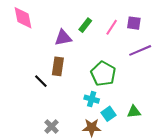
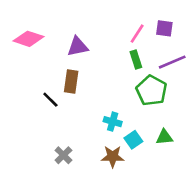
pink diamond: (23, 18) -> (28, 39), moved, turned -60
green rectangle: (85, 25) -> (136, 59), moved, turned -56
green pentagon: (103, 74) -> (151, 91), moved

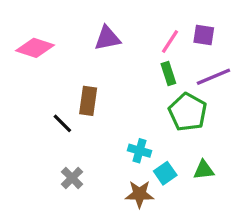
purple triangle: (78, 47) -> (107, 38), moved
gray cross: (63, 155) -> (72, 178), moved

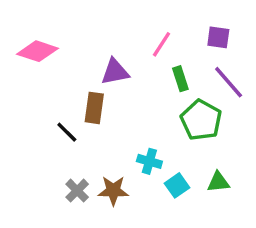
purple triangle: (107, 38) -> (115, 72), moved
pink line: (170, 41) -> (161, 44), moved
purple line: (213, 77) -> (229, 82), turned 72
brown star: (139, 194) -> (113, 191), moved

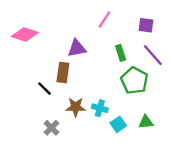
pink line: (161, 44) -> (104, 19), moved
brown star: (113, 191) -> (76, 107), moved

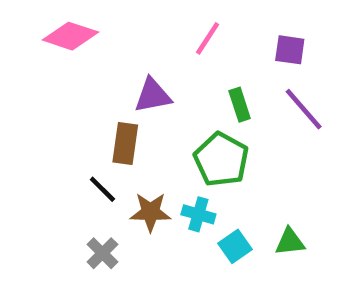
pink diamond: (25, 34) -> (70, 36), moved
green pentagon: (134, 81) -> (221, 159), moved
black line: (45, 89) -> (102, 189), moved

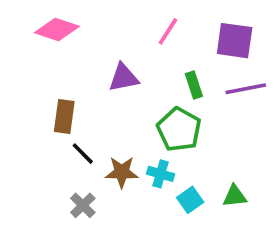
purple square: (290, 50) -> (235, 41), size x1.5
purple line: (304, 109) -> (246, 89), turned -60
brown rectangle: (125, 144) -> (64, 117), moved

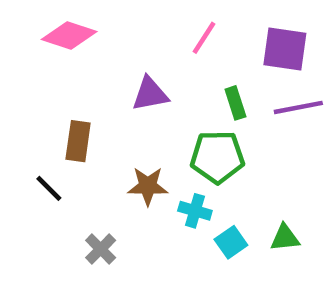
green pentagon: (179, 129) -> (217, 157), turned -30
black line: (83, 154) -> (49, 188), moved
brown star: (122, 172) -> (148, 186), moved

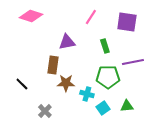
purple line: (298, 107) -> (133, 62), moved
brown rectangle: (78, 141) -> (53, 65), moved
green pentagon: (217, 157) -> (108, 77), moved

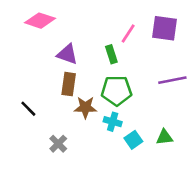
pink line: (91, 17) -> (128, 33), moved
purple triangle: (67, 42) -> (67, 54), moved, turned 30
green rectangle: (105, 46) -> (111, 54), moved
green pentagon: (108, 77) -> (117, 91), moved

